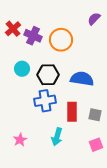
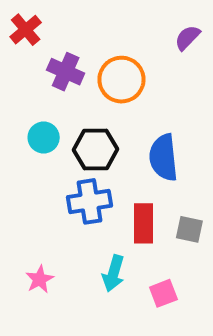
red cross: (13, 29) -> (26, 30), moved
blue semicircle: (82, 79) -> (163, 157), turned -105
pink square: (96, 145) -> (163, 293), moved

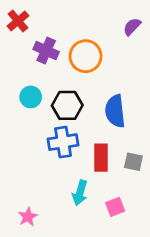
pink star: (40, 279) -> (28, 217), moved

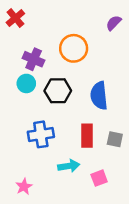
purple cross: (46, 51) -> (34, 59), moved
blue cross: (63, 142) -> (41, 134), moved
cyan arrow: (80, 193) -> (69, 166), turned -115

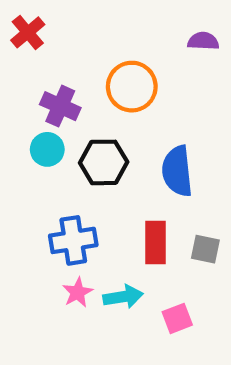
purple semicircle: (114, 23) -> (203, 41), turned 49
pink star: (24, 187) -> (78, 292), moved

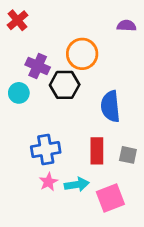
cyan circle: (47, 149) -> (19, 93), moved
black hexagon: (104, 162) -> (65, 85), moved
pink square: (177, 318) -> (110, 198), size x1.5

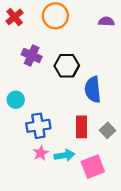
orange circle: (82, 54) -> (55, 16), moved
black hexagon: (65, 85) -> (67, 66), moved
cyan circle: (19, 93) -> (16, 100), moved
gray square: (128, 155) -> (108, 130), turned 35

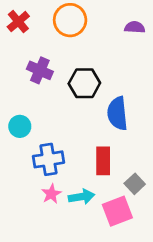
gray square: (108, 130) -> (135, 184), moved

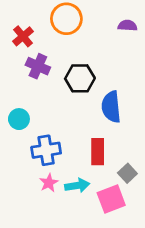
red cross: (18, 22) -> (23, 36), moved

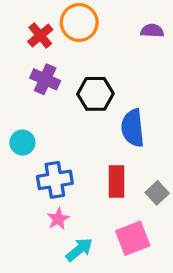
red cross: (23, 36) -> (40, 35), moved
gray square: (127, 173) -> (157, 193), moved
cyan arrow: (77, 185) -> (79, 250), moved, turned -30

